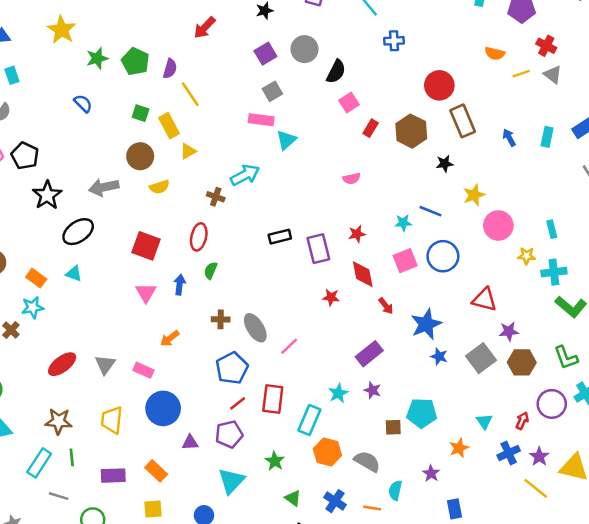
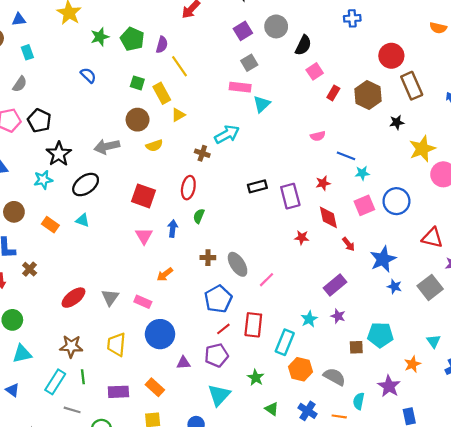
yellow star: (474, 195) -> (422, 149), size x1.4
blue line: (431, 211) -> (346, 156), moved
cyan star: (33, 307) -> (43, 180), moved
purple star: (431, 473) -> (389, 386), size x1.5

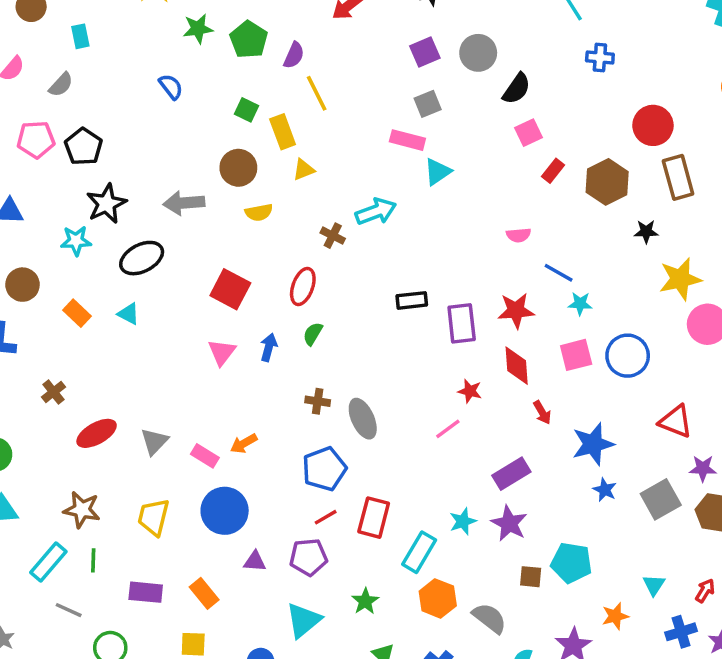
red star: (323, 183) -> (516, 311), size x1.5
brown cross: (30, 269) -> (53, 392), moved
orange arrow: (165, 274) -> (244, 443), moved
pink line: (267, 280) -> (448, 429), moved
purple star: (338, 316) -> (509, 523), size x1.5

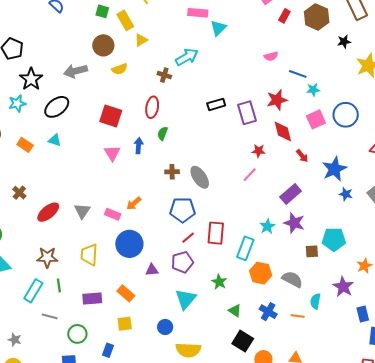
blue pentagon: (324, 469) -> (183, 210), turned 30

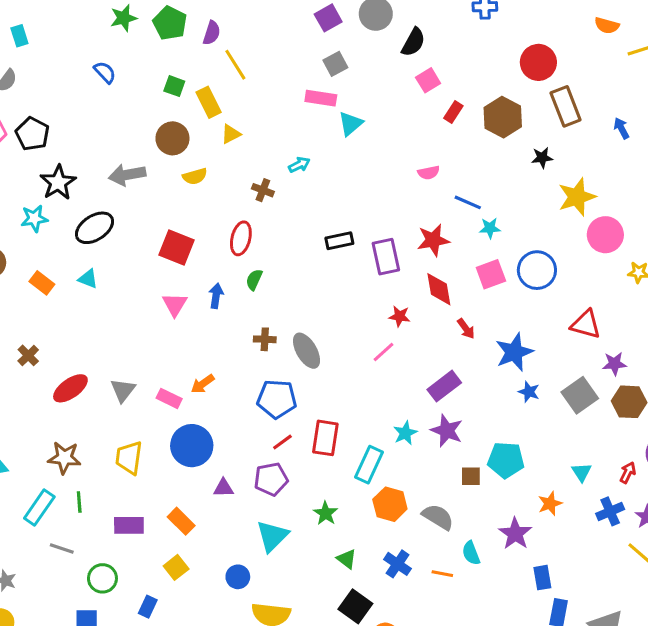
cyan arrow: (187, 57) -> (299, 165), size x0.6
cyan semicircle: (315, 301) -> (471, 553), turned -35
yellow square: (125, 324) -> (176, 567), turned -35

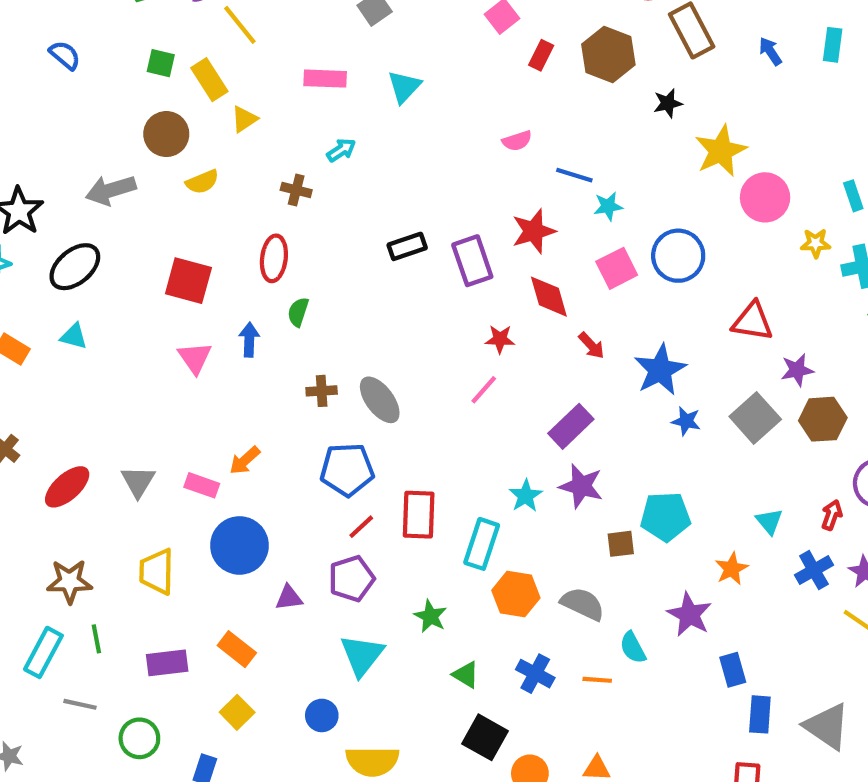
pink rectangle: (321, 98) -> (325, 79), moved

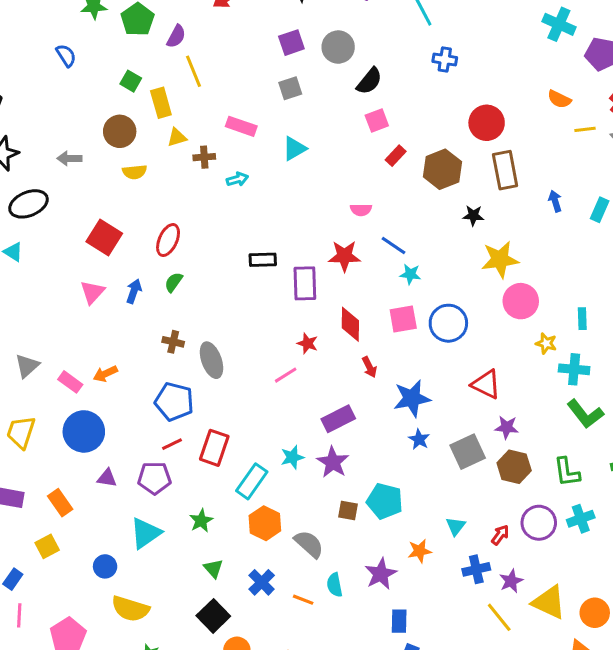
gray arrow: (111, 190) -> (69, 158), size x0.7
brown cross: (296, 190) -> (204, 157), moved, turned -35
red star: (534, 231) -> (344, 256), moved

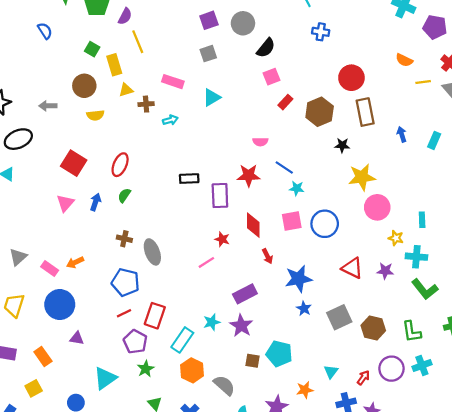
purple star: (507, 427) -> (385, 271), moved
purple pentagon: (154, 478) -> (135, 342), moved, turned 30

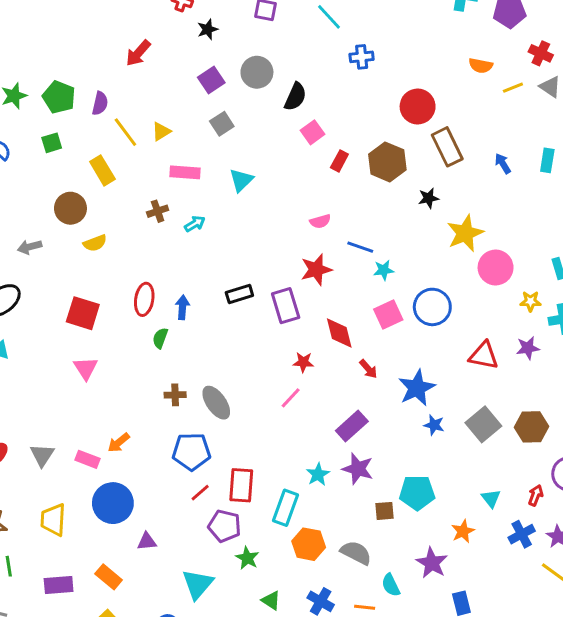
green square: (92, 49) -> (52, 143), moved, turned -32
yellow triangle: (126, 90) -> (161, 131), moved
blue arrow: (95, 202) -> (182, 307), moved

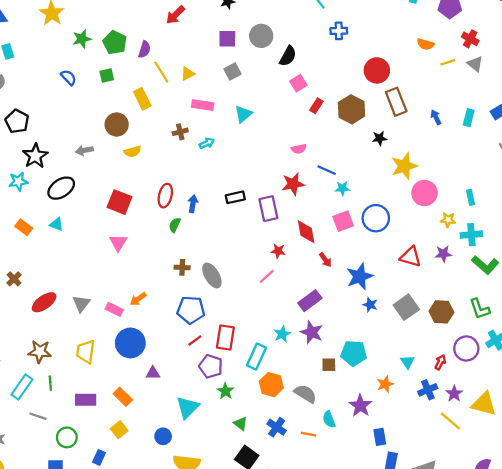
purple square: (211, 80) -> (227, 39), turned 30

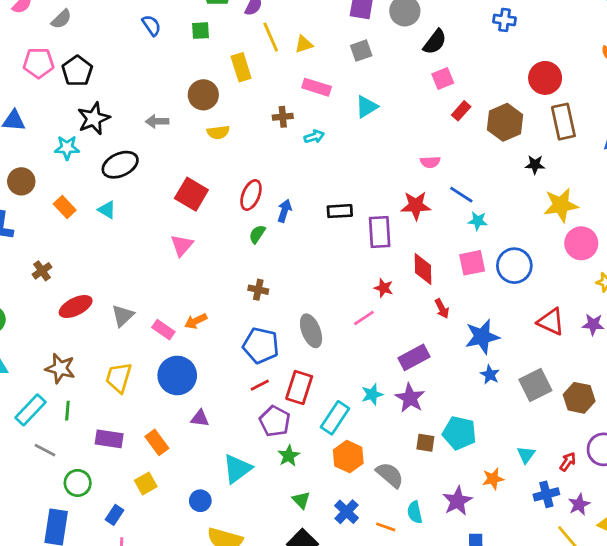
gray ellipse: (212, 275) -> (311, 331), moved

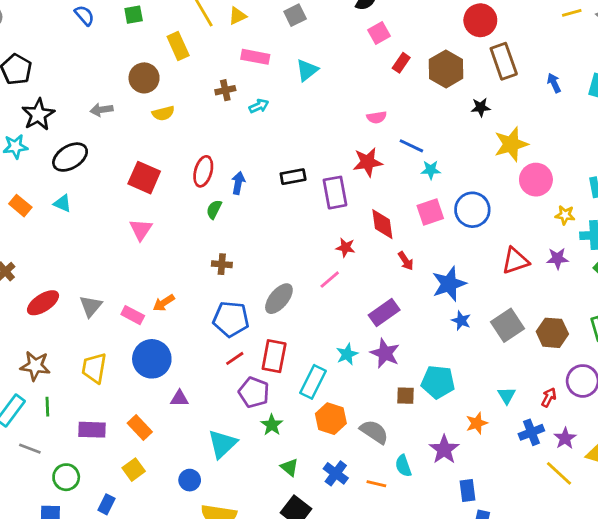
red triangle: (551, 322) -> (515, 261), turned -36
gray ellipse: (311, 331) -> (279, 299), turned 68

